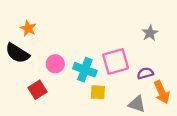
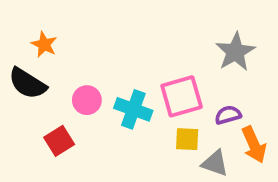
gray star: (150, 33) -> (235, 52), size x1.5
yellow square: (98, 92) -> (187, 139), moved

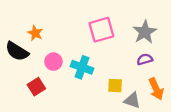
orange star: (44, 44) -> (35, 33), moved
pink square: (182, 96) -> (101, 30), moved
purple semicircle: (228, 115) -> (145, 59), moved

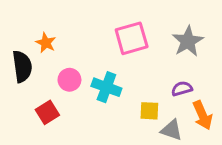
black semicircle: (17, 51) -> (22, 66), turned -130
purple semicircle: (145, 59) -> (182, 89), moved

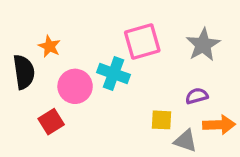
pink circle: (69, 80) -> (75, 86), size x1.4
cyan cross: (106, 87) -> (113, 74), moved
orange arrow: (203, 115) -> (219, 125), turned -68

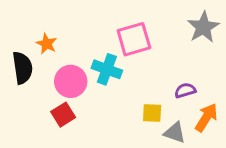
gray star: (203, 45) -> (203, 27), moved
red square: (51, 122) -> (63, 115), moved
orange arrow: (219, 125) -> (206, 118), turned -56

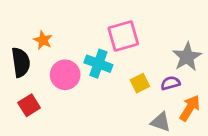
gray star: (203, 27) -> (187, 57), moved
yellow square: (152, 113) -> (140, 83), moved, turned -30
red square: (63, 115) -> (29, 105), moved

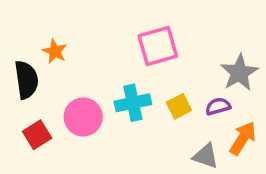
cyan cross: (98, 64) -> (133, 103), moved, turned -32
pink circle: (65, 75) -> (83, 117), moved

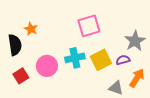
yellow square: (179, 106) -> (101, 60), size x1.5

